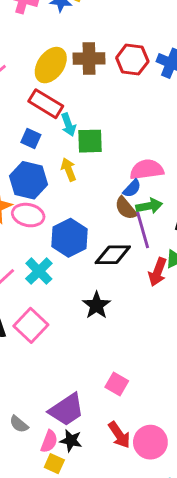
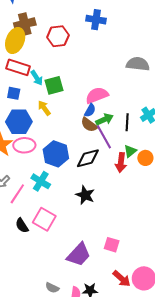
brown cross: (89, 58) -> (25, 24), moved
red hexagon: (132, 60) -> (58, 36), moved
purple trapezoid: (67, 410) -> (79, 255), moved

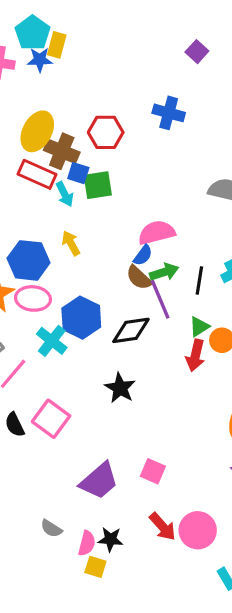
brown cross: (25, 24) -> (62, 151), moved, turned 30
green square: (54, 85) -> (98, 185), moved
blue square: (14, 93) -> (78, 173), moved
red arrow: (121, 163) -> (195, 355), moved
cyan cross: (41, 181) -> (52, 341), moved

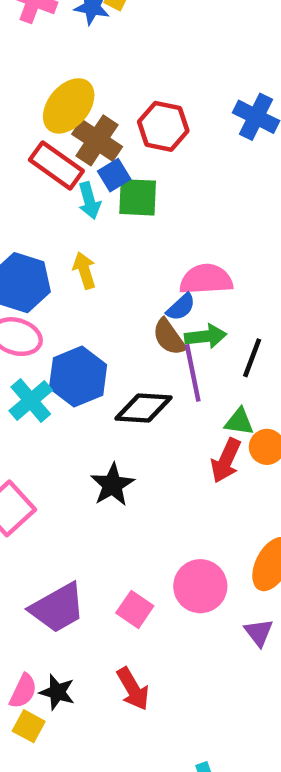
blue square: (78, 173) -> (114, 175), turned 30
green triangle: (199, 327) -> (239, 422), turned 30
pink circle: (198, 530) -> (200, 586), moved

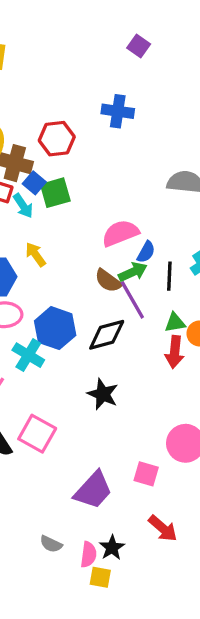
blue semicircle: (181, 307) -> (146, 252), moved
black star: (57, 692) -> (112, 548), turned -30

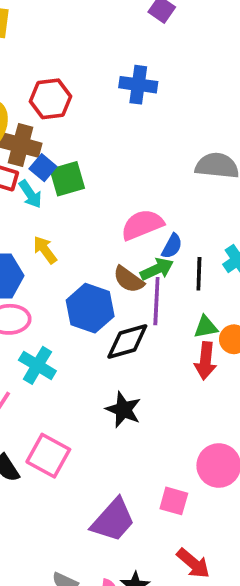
red hexagon: (57, 139) -> (51, 99), moved
purple line: (132, 300) -> (156, 301), turned 33
blue hexagon: (55, 328) -> (90, 308), moved

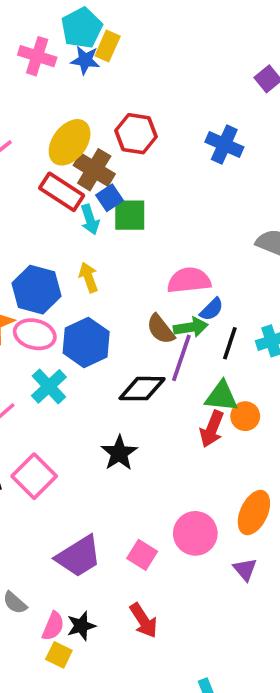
blue hexagon: (90, 308) -> (86, 342), moved
green triangle: (206, 327) -> (221, 396), size x1.4

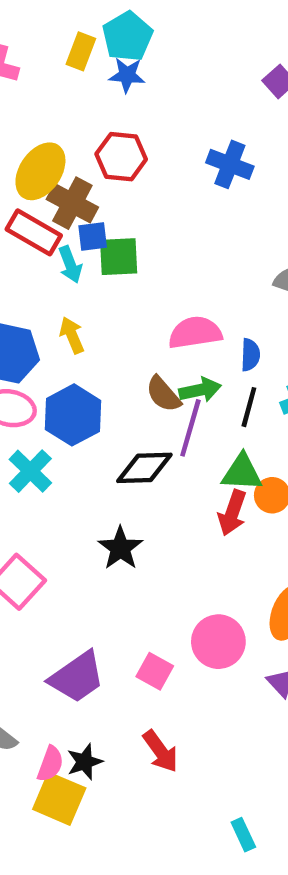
cyan pentagon: (82, 28) -> (127, 36), moved
blue star: (85, 60) -> (127, 75), moved
blue square: (109, 198) -> (93, 237), turned 30
blue semicircle: (212, 309) -> (250, 355), moved, turned -40
yellow square: (59, 655) -> (59, 799), size x1.6

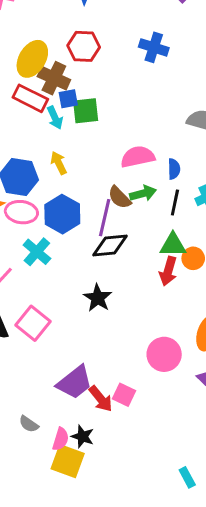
purple line: (190, 428) -> (105, 218), moved
pink square: (155, 671) -> (124, 395), moved
red arrow: (160, 751) -> (101, 399), moved
black star: (85, 762) -> (83, 436), turned -30

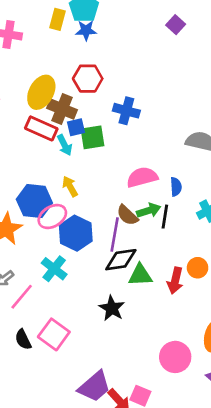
blue cross: (154, 47) -> (126, 111), moved
black line: (175, 203) -> (165, 217), moved
pink ellipse: (21, 212) -> (52, 217), moved, turned -36
green triangle: (173, 245) -> (140, 275), moved

